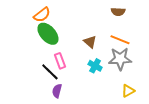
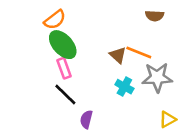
orange line: (120, 40) -> (139, 52), moved
pink rectangle: (60, 61) -> (64, 68), moved
purple semicircle: (57, 91) -> (86, 119), moved

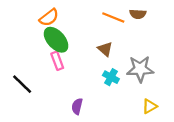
orange line: (139, 52) -> (113, 18), moved
black line: (65, 94) -> (22, 84), moved

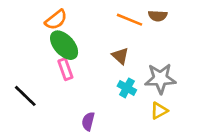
yellow triangle: (150, 106) -> (159, 111), moved

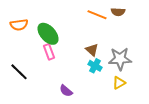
orange semicircle: (56, 20) -> (19, 25), moved, turned 30
brown triangle: (120, 56) -> (92, 50), moved
purple semicircle: (88, 121) -> (66, 91), turned -64

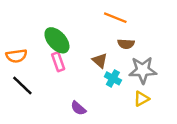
brown semicircle: (118, 12) -> (126, 44), moved
orange semicircle: (19, 25) -> (16, 56), moved
brown triangle: (92, 50) -> (100, 61), moved

